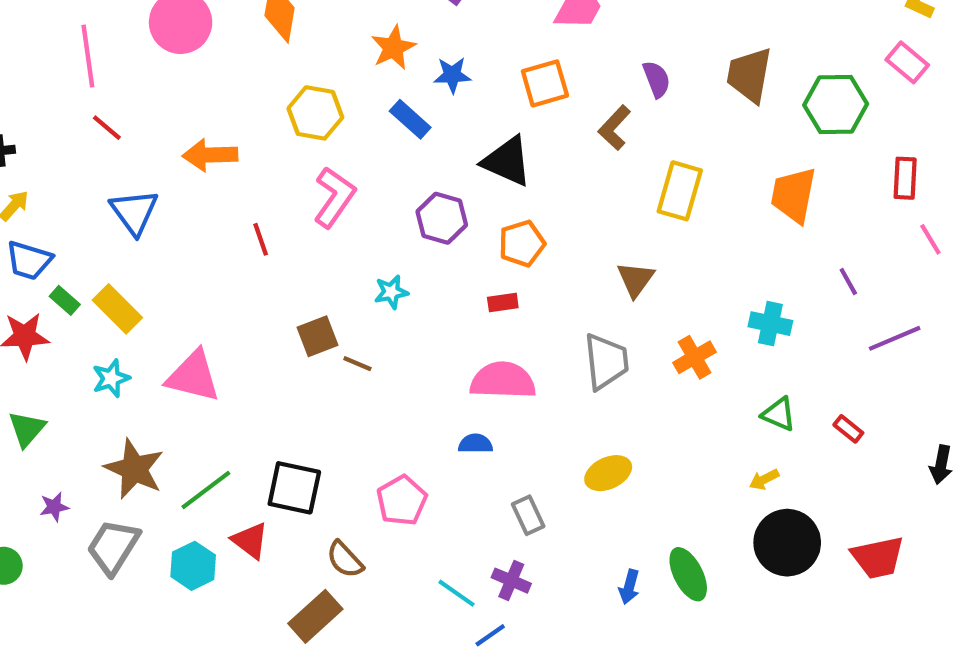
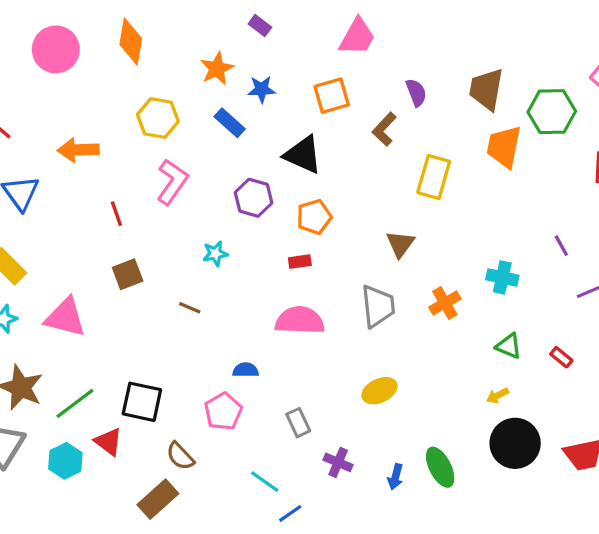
orange trapezoid: (794, 195) -> (504, 147), moved
brown square: (317, 336) -> (128, 274), moved
blue semicircle: (475, 444) -> (246, 370), moved
gray rectangle: (528, 515) -> (298, 423), moved
purple cross: (511, 581) -> (338, 462), moved

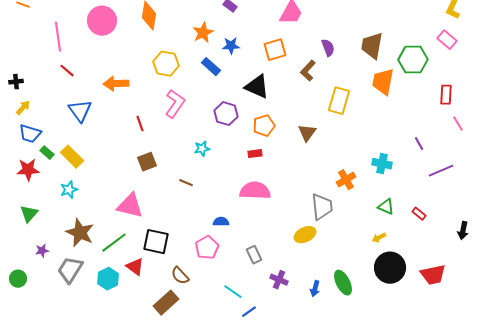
brown triangle: (400, 244) -> (307, 133), moved
gray trapezoid: (378, 306) -> (322, 207), moved
pink triangle: (65, 317) -> (130, 206), moved

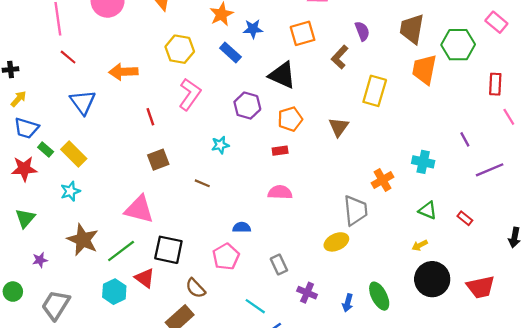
pink semicircle: (255, 191) -> (280, 192), size x0.7
gray trapezoid: (70, 270) -> (56, 305), moved

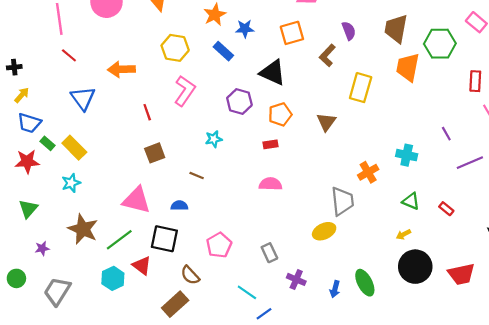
blue semicircle: (242, 227) -> (179, 205), moved

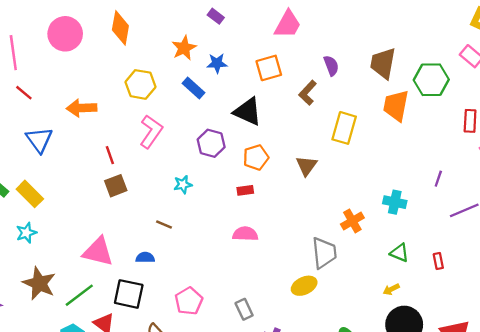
purple line: (446, 134) -> (438, 179), turned 48
brown square: (155, 153) -> (116, 186), moved
red rectangle: (446, 209) -> (438, 261), turned 40

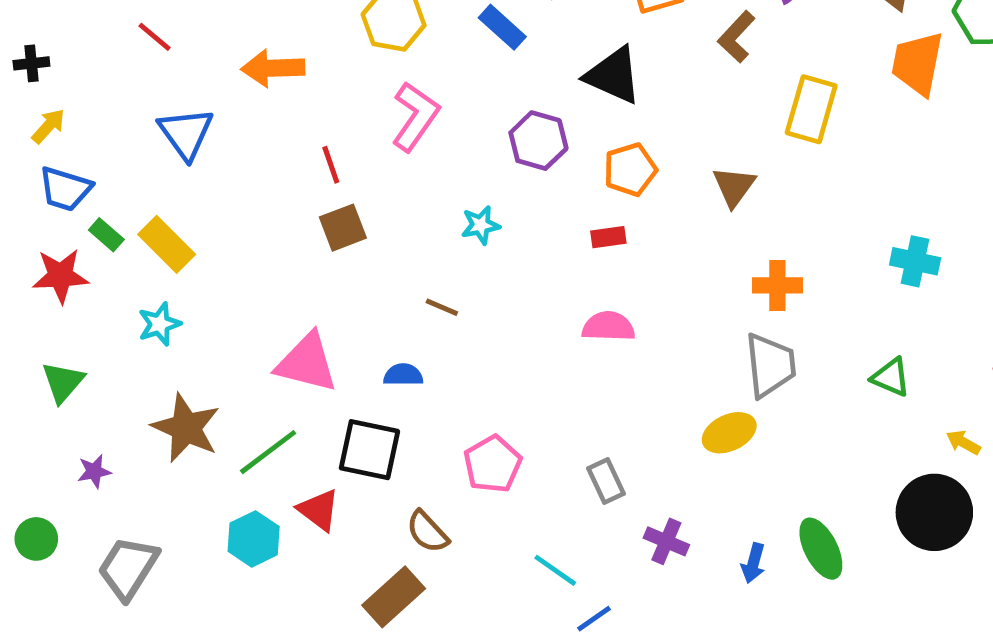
orange cross: (352, 221) -> (777, 285), moved, turned 30
green triangle: (399, 253) -> (891, 377), moved
yellow arrow: (391, 289) -> (963, 442), moved, turned 56

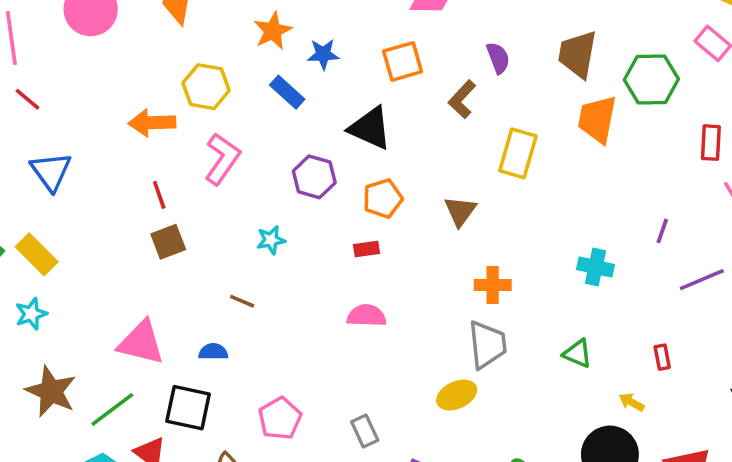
orange arrow: (273, 68) -> (152, 123), moved

